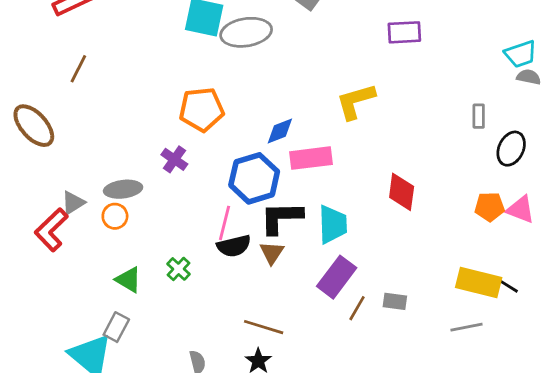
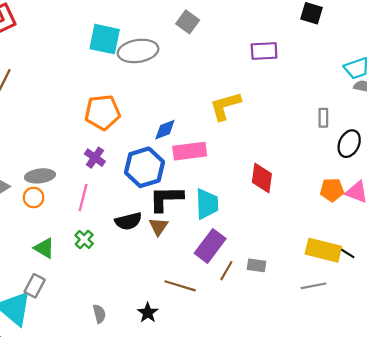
purple cross: (174, 159) -> (95, 158), moved
pink line: (224, 223) -> (83, 197), moved
brown line: (264, 327) -> (180, 286), moved

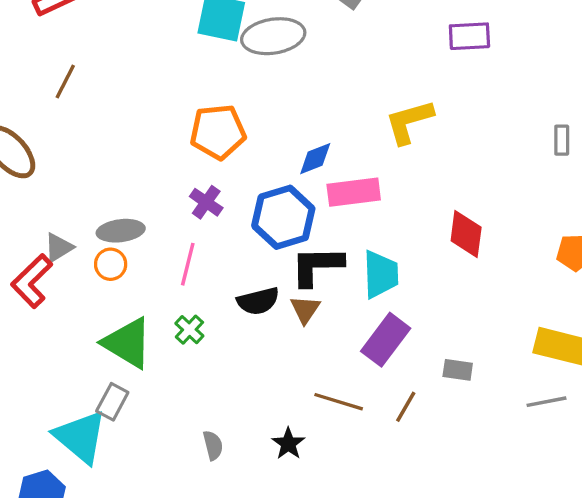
green triangle: (44, 248) -> (127, 343), size x1.6
brown line: (226, 271) -> (406, 407), moved

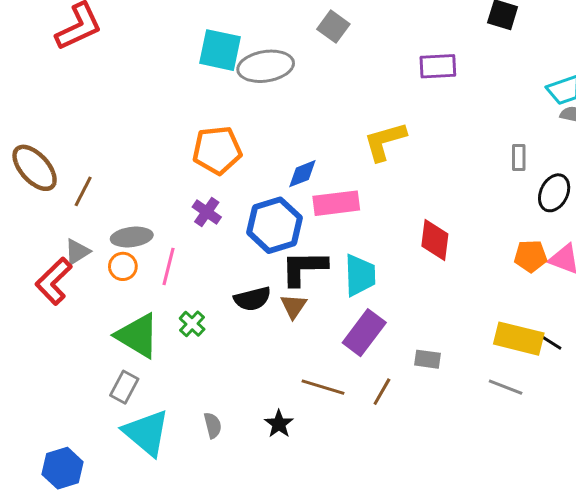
brown line: (65, 81) -> (83, 191), moved
pink line: (188, 264) -> (168, 266), moved
gray line: (547, 402) -> (506, 387), turned 32
cyan triangle: (80, 437) -> (146, 433), moved

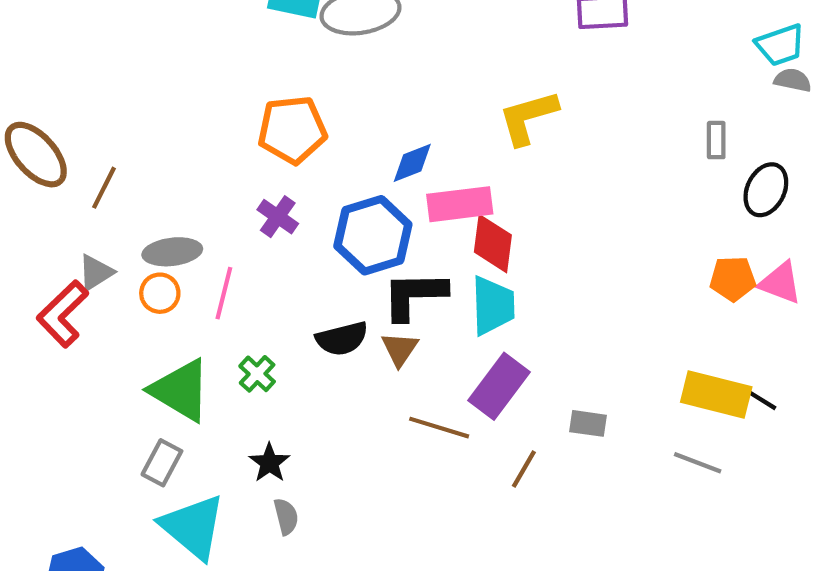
red diamond: (435, 240) -> (493, 244), moved
brown line: (323, 387) -> (439, 428), moved
black star: (279, 424) -> (269, 463), moved

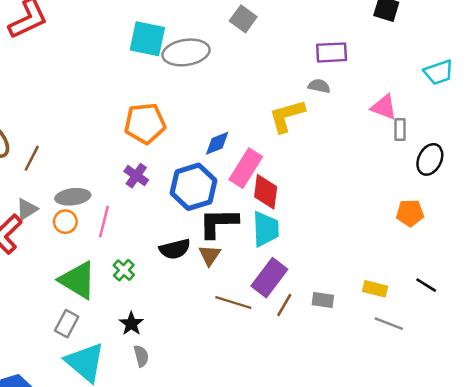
gray semicircle: (793, 80) -> (319, 86), moved
pink rectangle: (460, 204) -> (246, 168), turned -51
pink triangle: (780, 283) -> (384, 107), moved
yellow rectangle: (716, 394) -> (375, 289), moved, size x0.6
brown line: (524, 469) -> (284, 305), moved

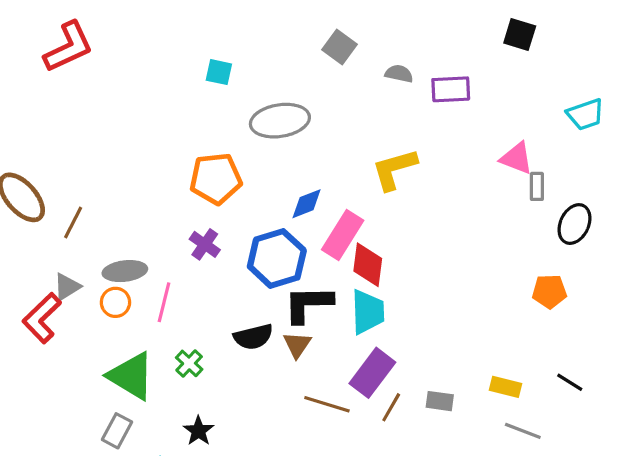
cyan square: (147, 39) -> (219, 72), size x0.6
gray ellipse: (186, 52) -> (280, 121), moved
gray semicircle: (319, 86) -> (399, 74), moved

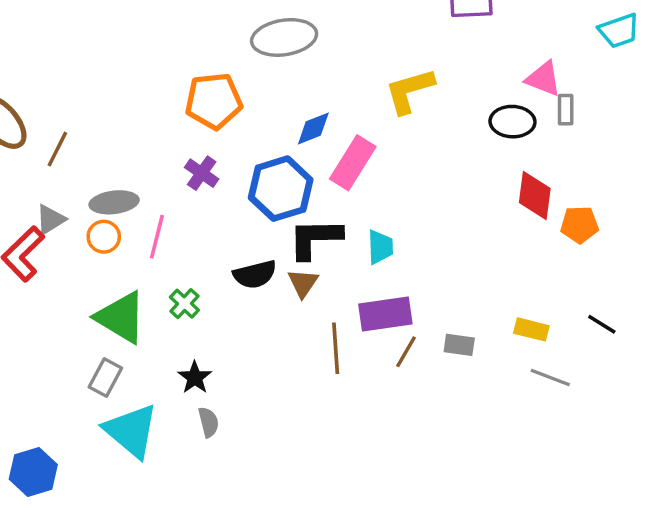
black ellipse: (574, 224) -> (512, 122), moved, turned 66
red diamond: (368, 265) -> (535, 195), moved
cyan trapezoid: (368, 312) -> (380, 247), size x0.7
purple rectangle: (372, 373) -> (385, 314), turned 45
brown line: (327, 404) -> (336, 348), turned 69

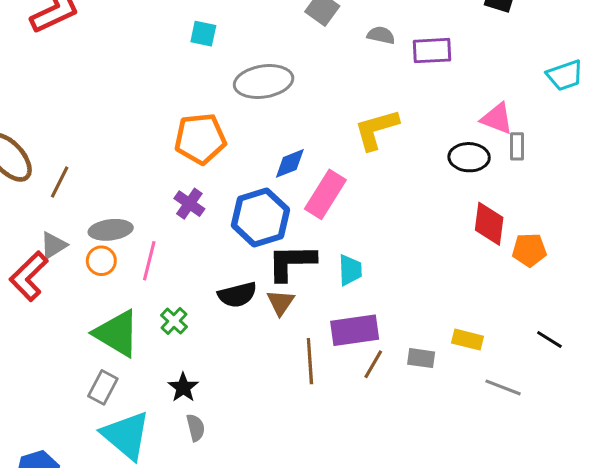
yellow rectangle: (531, 329) -> (468, 340), moved

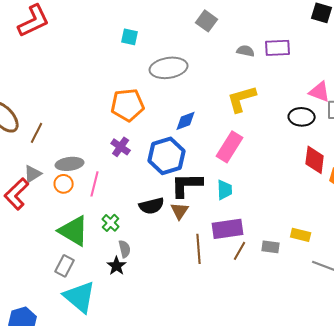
gray semicircle: (381, 35) -> (246, 51), moved
pink rectangle: (325, 194) -> (230, 147), moved
gray semicircle: (196, 428) -> (125, 249), moved

